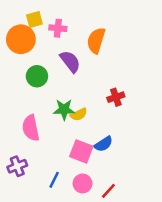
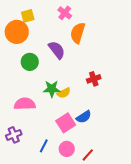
pink cross: (58, 28) -> (65, 13), moved, turned 32
pink semicircle: (31, 128) -> (25, 104), turned 100
pink square: (81, 151) -> (66, 123), turned 36

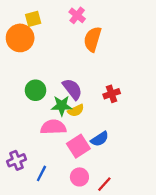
purple semicircle: (57, 50) -> (72, 89), moved
green circle: (30, 62) -> (36, 90), moved
pink semicircle: (25, 104) -> (53, 127), moved
blue line: (44, 146) -> (41, 173), moved

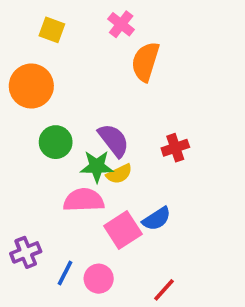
yellow square: (33, 19) -> (52, 30), turned 35
orange circle: (20, 38) -> (31, 86), moved
pink circle: (79, 177) -> (99, 279), moved

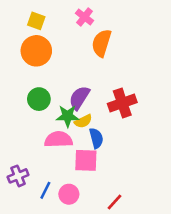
orange circle: (31, 86) -> (36, 51), moved
purple semicircle: (114, 140) -> (79, 98), turned -110
red cross: (175, 148) -> (122, 103), size x1.5
blue semicircle: (157, 219) -> (96, 138), moved, turned -72
pink square: (123, 230) -> (86, 160), turned 35

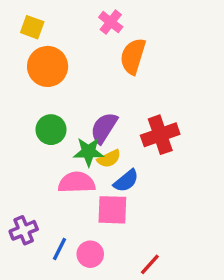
yellow square: (36, 21) -> (32, 27), moved
blue semicircle: (96, 138) -> (126, 181), turned 66

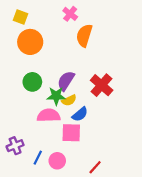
red cross: (160, 135) -> (102, 85), turned -30

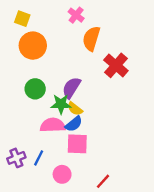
red cross: (102, 85) -> (116, 65), moved
yellow semicircle: (69, 100) -> (75, 109), turned 64
blue semicircle: (80, 114) -> (74, 124), moved
blue line: (38, 158) -> (39, 158), moved

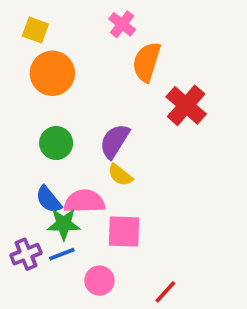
green star: (61, 104) -> (64, 224), moved
blue semicircle: (74, 124) -> (49, 200), moved, turned 90
blue line: (39, 158) -> (62, 254), turned 42

